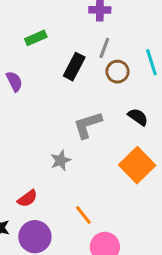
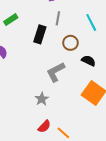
brown circle: (118, 72) -> (70, 43), moved
red semicircle: (27, 198) -> (44, 126), moved

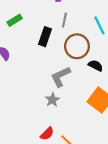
brown circle: (70, 43) -> (77, 46), size x1.5
gray star: (42, 99) -> (52, 100), moved

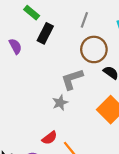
green rectangle: (15, 20) -> (32, 13), turned 64
black rectangle: (45, 37) -> (45, 33), moved

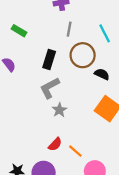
black rectangle: (45, 33) -> (49, 60), moved
gray L-shape: (72, 79) -> (50, 88), moved

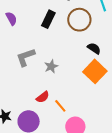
black semicircle: (102, 74) -> (94, 48), moved
gray L-shape: (50, 88) -> (26, 57), moved

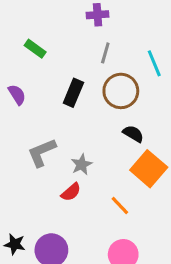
black semicircle: (94, 48) -> (133, 134), moved
red semicircle: (43, 97) -> (71, 192), moved
orange line: (60, 106) -> (120, 206), moved

